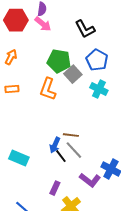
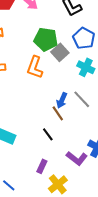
brown line: (71, 135) -> (58, 113), turned 49
blue arrow: (55, 145) -> (62, 100), moved
gray line: (74, 150) -> (82, 99), moved

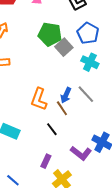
orange L-shape: (35, 67) -> (39, 99), moved

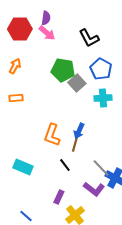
cyan cross: (90, 62) -> (103, 98), turned -30
gray line: (86, 94) -> (101, 168), moved
brown line: (62, 108) -> (75, 144), turned 49

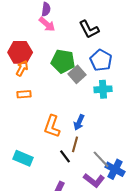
red hexagon: (20, 29) -> (20, 52), moved
orange arrow: (15, 66) -> (22, 68), moved
orange rectangle: (16, 98) -> (24, 94), moved
brown line: (75, 144) -> (75, 144), moved

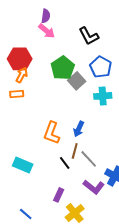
green pentagon: (63, 61) -> (63, 68), turned 30
orange rectangle: (24, 94) -> (17, 94), moved
gray line: (101, 159) -> (89, 159), moved

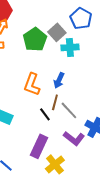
green pentagon: (63, 68) -> (35, 39), moved
cyan cross: (103, 96) -> (70, 47), moved
purple rectangle: (59, 195) -> (39, 146), size x1.6

